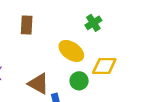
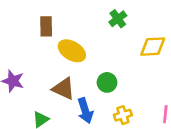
yellow ellipse: (71, 51) -> (72, 51), moved
yellow diamond: (104, 66) -> (153, 47), moved

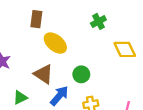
yellow diamond: (153, 47) -> (125, 49), turned 60
blue arrow: (85, 111) -> (59, 96), turned -130

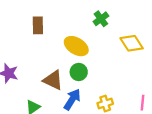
yellow ellipse: (55, 43) -> (76, 46), moved
green circle: (81, 74) -> (79, 72), moved

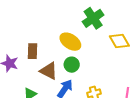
green cross: (101, 19) -> (93, 18), size x1.5
brown rectangle: (38, 25) -> (32, 51), moved

